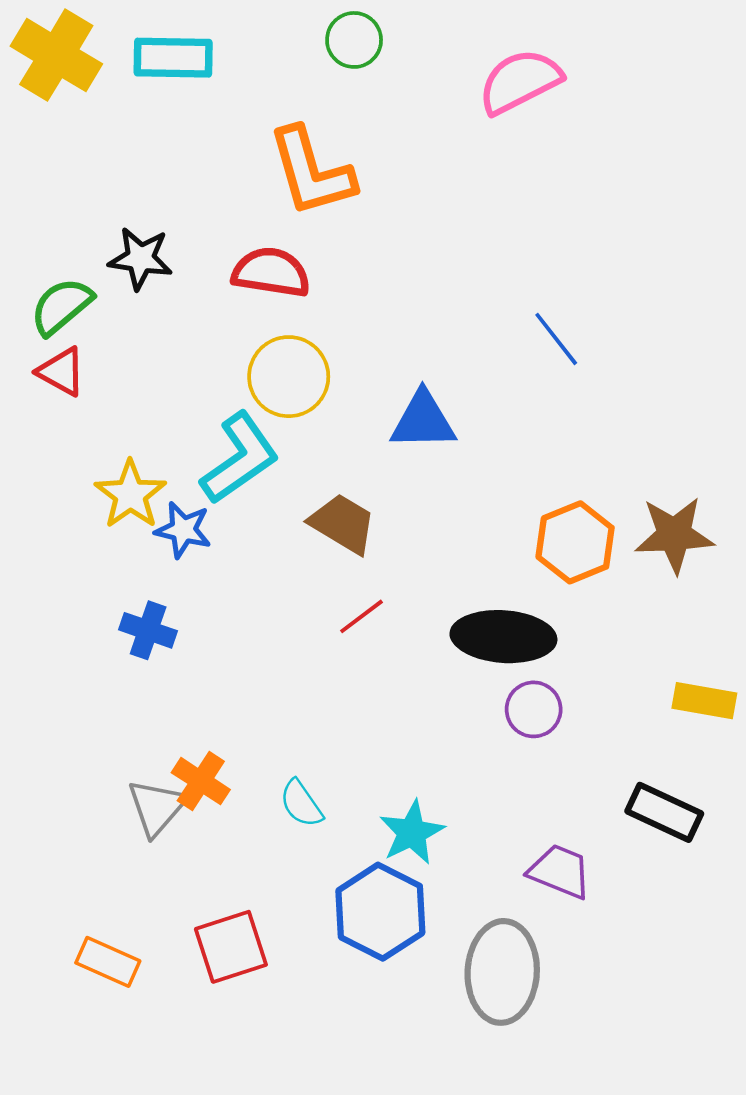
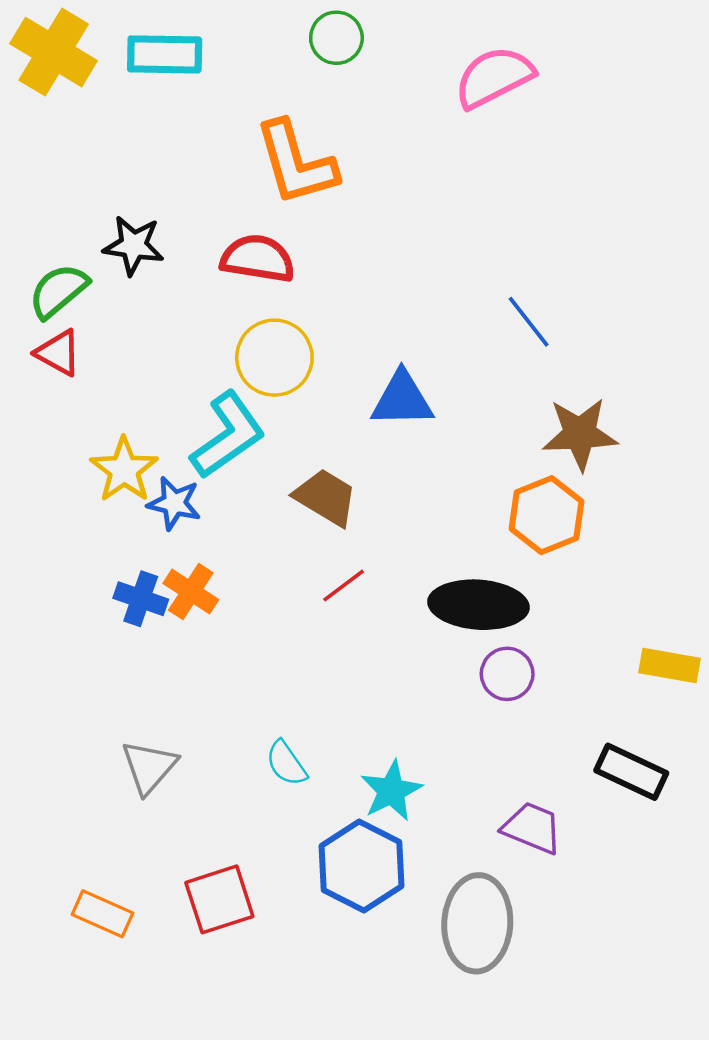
brown star: (674, 535) -> (580, 434), moved
orange cross: (201, 781) -> (191, 592), moved

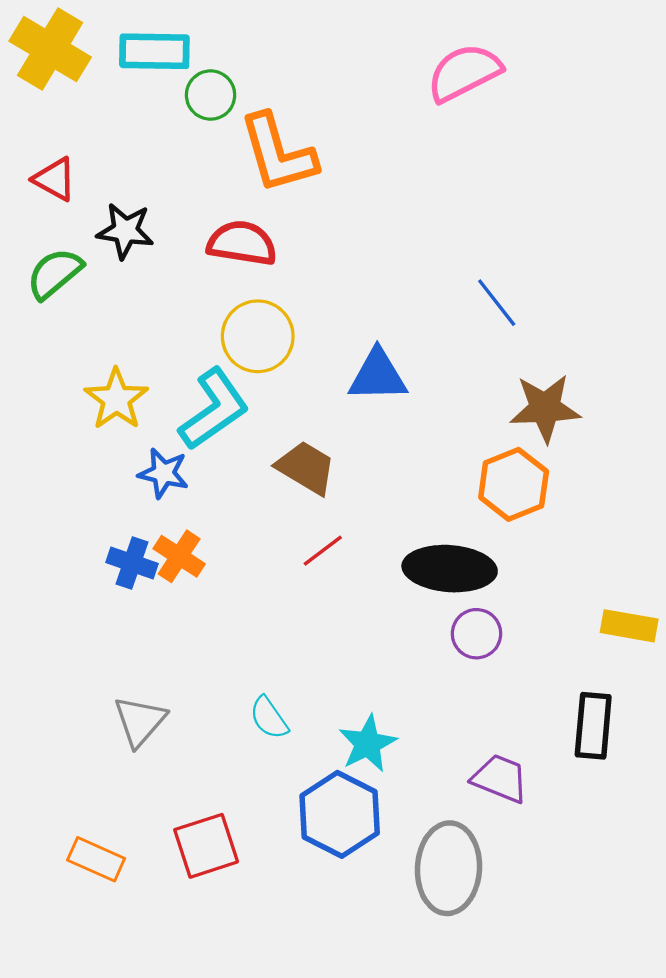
green circle: (336, 38) -> (211, 95), moved
red triangle: (58, 353) -> (55, 179), moved
yellow star: (124, 470) -> (116, 399), moved
black rectangle: (631, 772) -> (593, 726), turned 70

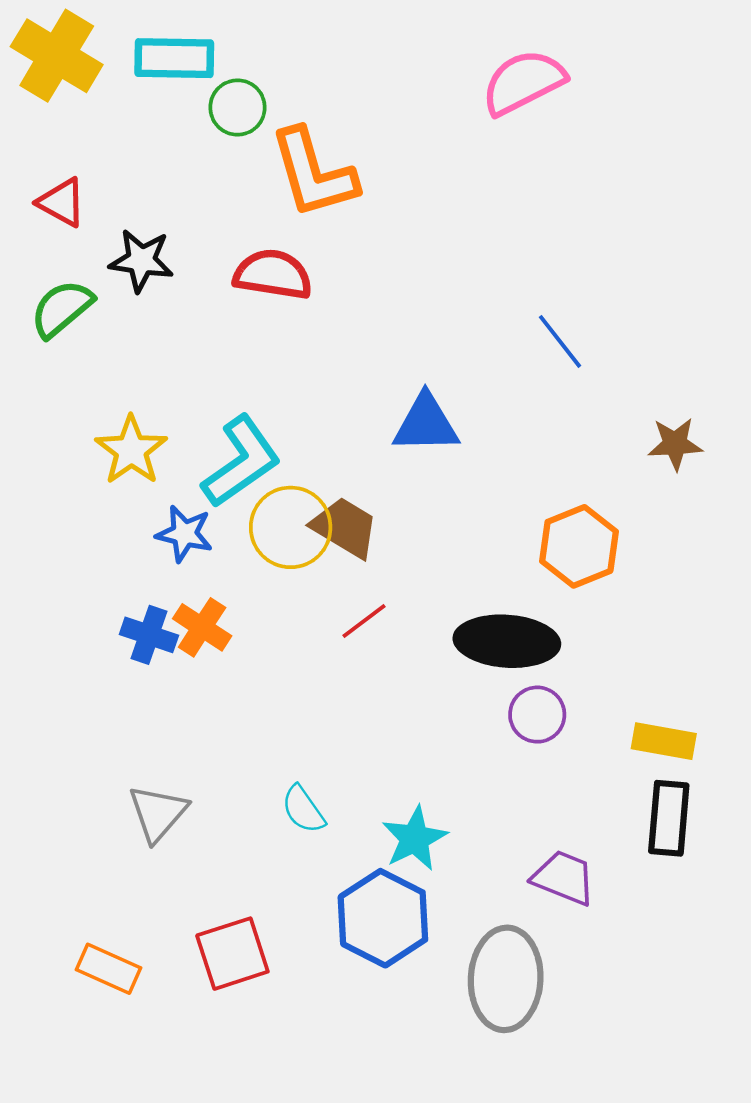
yellow circle: (258, 336) -> (291, 527), moved
brown star: (545, 408) -> (675, 444), moved, size x0.7
yellow rectangle: (629, 626) -> (664, 741), moved

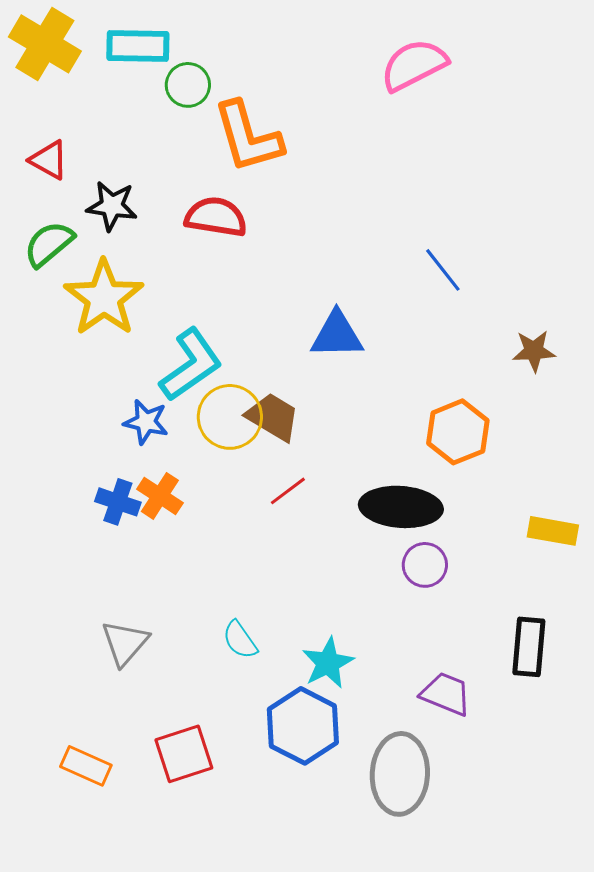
yellow star: (131, 450) -> (104, 298), moved, size x1.4
yellow rectangle: (664, 741) -> (553, 531), moved

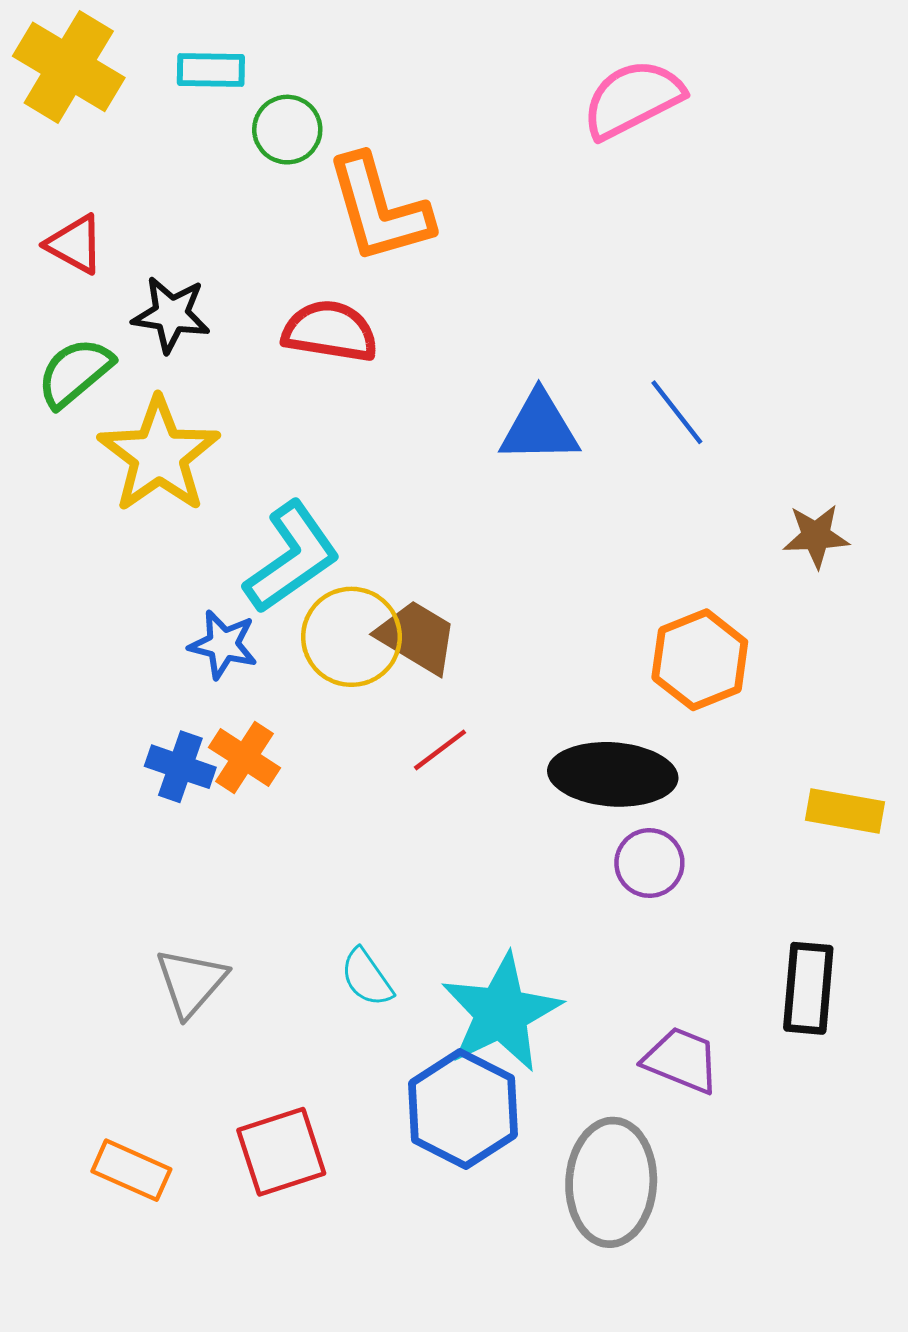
cyan rectangle: (138, 46) -> (211, 70), size x0.7
blue triangle: (337, 335) -> (539, 428), moved
cyan star: (328, 663) -> (501, 1013), size x1.5

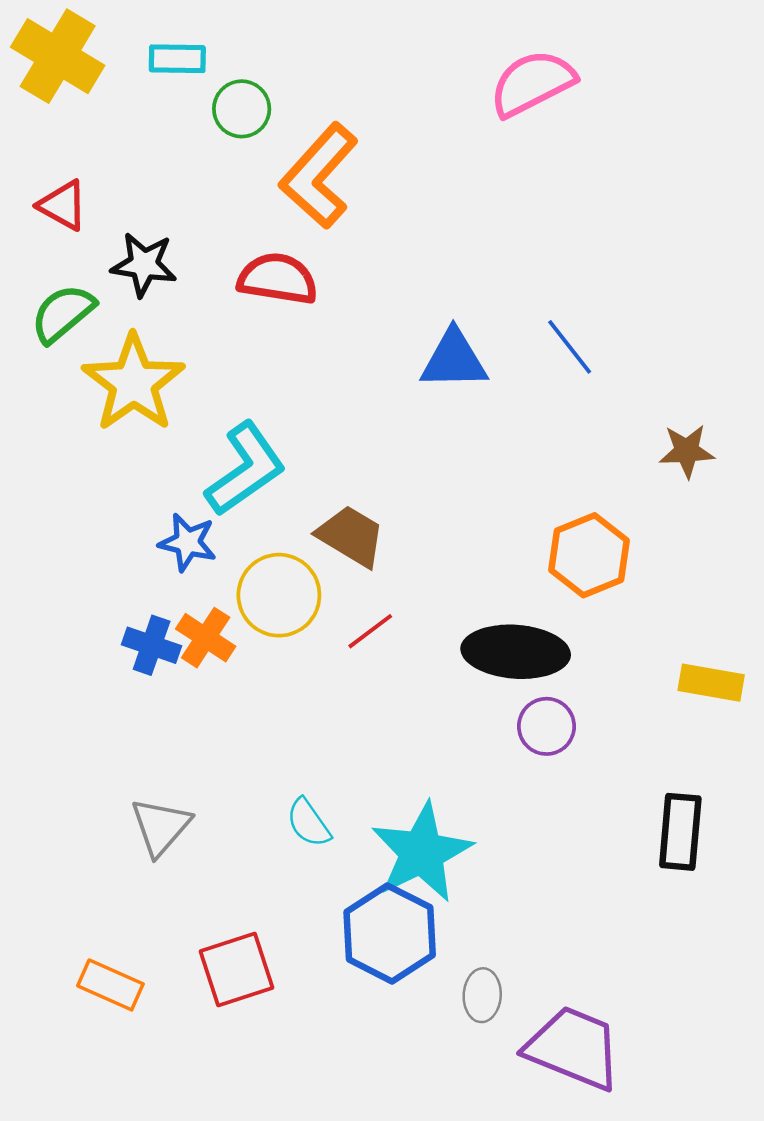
orange L-shape: (379, 209) -> (319, 176), turned 58
yellow circle: (351, 637) -> (279, 595), moved
purple trapezoid: (681, 1060) -> (574, 1048), moved, size x1.5
gray ellipse: (611, 1182) -> (482, 995), moved, size x0.5

